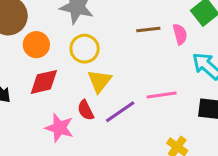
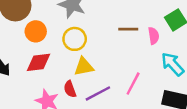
yellow triangle: (99, 81) -> (84, 67), turned 35
pink line: (162, 95) -> (133, 84), turned -60

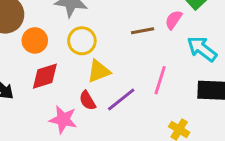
brown line: (128, 29) -> (143, 31), moved
pink semicircle: (154, 36) -> (174, 20), turned -126

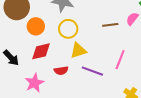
purple line: (121, 99) -> (92, 71), turned 55
red semicircle: (87, 101) -> (61, 71), moved, turned -72
pink star: (63, 120) -> (34, 83), moved, turned 30

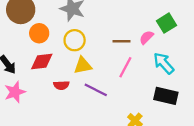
pink line: (120, 60) -> (125, 67), moved
pink star: (34, 83) -> (15, 92), moved

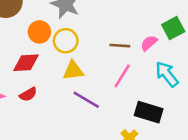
orange circle: (39, 33) -> (39, 32), moved
red semicircle: (61, 85) -> (28, 94), moved, turned -32
black rectangle: (166, 96) -> (149, 112), moved

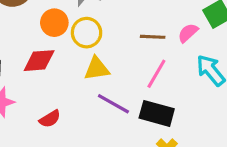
red semicircle: (28, 94) -> (50, 119), moved
black rectangle: (149, 112) -> (157, 113), moved

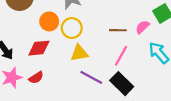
black rectangle: (157, 113) -> (122, 84), turned 30
red semicircle: (50, 119) -> (36, 78), moved

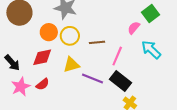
brown line: (118, 30) -> (97, 42), moved
yellow triangle: (79, 53) -> (71, 65), moved

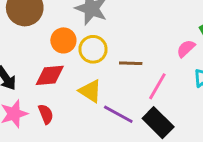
yellow triangle: (71, 65) -> (90, 91), turned 42
red semicircle: (43, 84) -> (46, 114), turned -80

